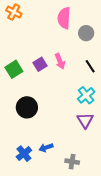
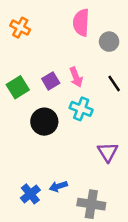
orange cross: (14, 12) -> (20, 28), moved
cyan cross: (86, 95) -> (81, 109), moved, turned -30
black circle: (27, 107) -> (44, 122), moved
gray cross: (72, 162) -> (91, 204), size x1.5

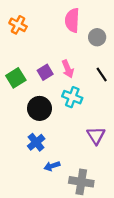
blue cross: (30, 194) -> (36, 142), moved

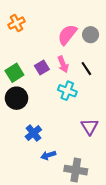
pink semicircle: (72, 20) -> (67, 35), moved, turned 35
orange cross: (18, 25) -> (17, 23), turned 35
black line: (102, 75) -> (86, 69), moved
black circle: (39, 108) -> (17, 98), moved

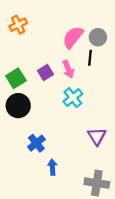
black line: (86, 69) -> (90, 58), moved, turned 40
cyan cross: (67, 91) -> (73, 98), turned 30
blue arrow: (48, 155) -> (52, 167), turned 104
gray cross: (76, 170) -> (97, 183), moved

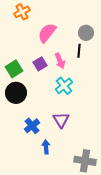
orange cross: (18, 25) -> (22, 12), moved
pink semicircle: (73, 37) -> (47, 33), moved
purple triangle: (97, 136) -> (61, 120), moved

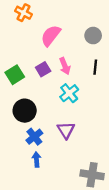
orange cross: (22, 12) -> (24, 13), turned -35
black line: (79, 51) -> (95, 67), moved
black circle: (16, 93) -> (25, 111), moved
blue arrow: (46, 147) -> (37, 160), moved

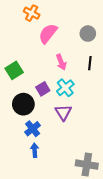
orange cross: (24, 13) -> (32, 13), moved
purple square: (43, 69) -> (43, 89), moved
purple triangle: (66, 130) -> (63, 112), moved

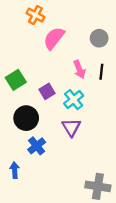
pink arrow: (61, 62) -> (79, 69), moved
purple square: (43, 89) -> (47, 91), moved
blue arrow: (35, 150) -> (15, 170), moved

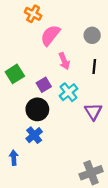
pink arrow: (79, 69) -> (64, 61), moved
black circle: (26, 118) -> (37, 109), moved
purple triangle: (71, 127) -> (93, 112), moved
gray cross: (98, 186) -> (91, 173), turned -30

